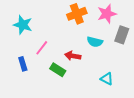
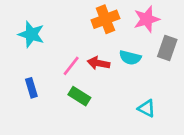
pink line: (42, 48) -> (71, 66), moved
red arrow: (73, 56) -> (99, 63), moved

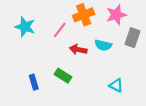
pink line: (71, 66) -> (60, 30), moved
blue rectangle: (31, 88) -> (34, 82), moved

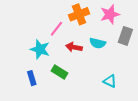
cyan star: (25, 27) -> (40, 49), moved

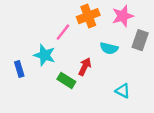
red arrow: (74, 47) -> (85, 67), moved, turned 105
blue rectangle: (32, 78) -> (19, 69), moved

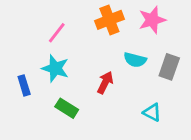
pink line: (63, 32) -> (57, 33), moved
gray rectangle: (140, 40) -> (169, 67), moved
green rectangle: (66, 80) -> (67, 108), moved

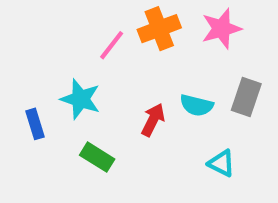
pink line: (57, 33) -> (112, 45), moved
cyan semicircle: (135, 60) -> (197, 105), moved

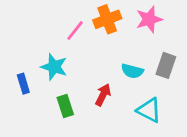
red arrow: (153, 120) -> (103, 95), moved
green rectangle: (97, 157) -> (65, 106), turned 40
cyan triangle: (221, 163) -> (149, 110), size x1.4

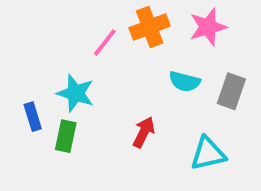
cyan semicircle: (132, 71) -> (185, 82), moved
green rectangle: (65, 106) -> (66, 136), moved, turned 30
cyan triangle: (149, 110) -> (208, 154), turned -40

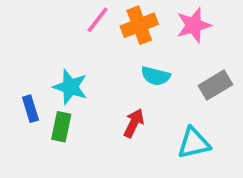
pink line: (105, 43) -> (98, 20), moved
cyan semicircle: (185, 82) -> (156, 76), moved
gray rectangle: (231, 91) -> (215, 85), turned 40

